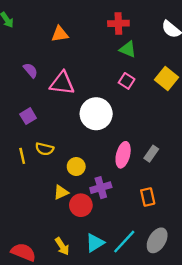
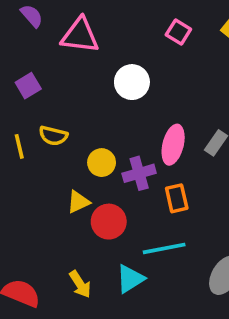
white circle: (96, 114) -> (132, 82), size x0.7
purple cross: (101, 188) -> (139, 173), moved
orange rectangle: (148, 197) -> (177, 198), moved
cyan line: (124, 242) -> (164, 248), moved, turned 36

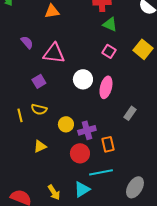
purple square: (28, 86) -> (39, 81), moved
pink ellipse: (173, 145) -> (106, 87), moved
yellow triangle: (78, 202) -> (40, 146), moved
red circle: (109, 222) -> (80, 153), moved

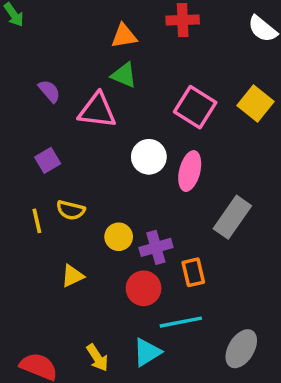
orange triangle: (52, 11) -> (124, 36), moved
green triangle: (110, 24) -> (124, 75), moved
pink square: (109, 51) -> (195, 107), size x1.6
purple square: (39, 81) -> (48, 160), moved
gray rectangle: (130, 113) -> (232, 217), size x1.6

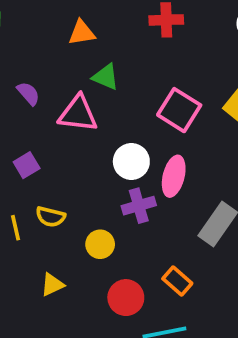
orange triangle: (124, 36) -> (82, 33), moved
purple cross: (156, 247) -> (139, 206), moved
orange rectangle: (193, 272) -> (177, 281), turned -36

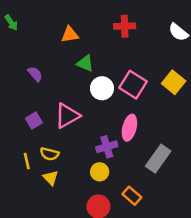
pink triangle: (78, 114) -> (67, 116), moved, turned -36
white circle: (131, 161) -> (102, 88), moved
yellow circle: (100, 244) -> (100, 172), moved
yellow triangle: (52, 285) -> (51, 178), moved, turned -49

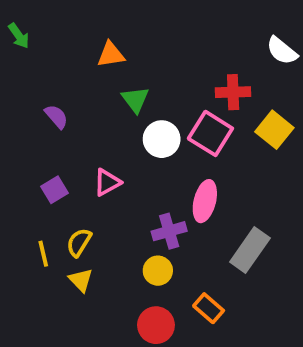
red cross: (125, 26) -> (233, 92), moved
green triangle: (85, 63) -> (135, 100), turned 30
pink triangle: (67, 116) -> (107, 182), size x0.7
yellow semicircle: (49, 154) -> (79, 242), turned 108

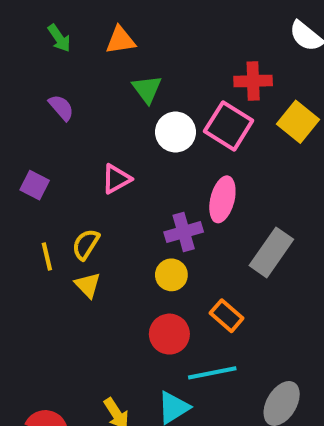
green arrow: (19, 36) -> (59, 38), moved
purple square: (54, 190) -> (35, 185), moved, turned -32

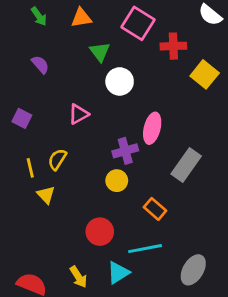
pink square: (229, 126) -> (138, 23), moved
yellow triangle: (88, 285) -> (46, 195), moved
red circle: (169, 334) -> (100, 232), moved

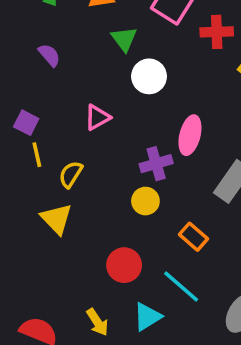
yellow line: (30, 168) -> (37, 155), moved
yellow triangle: (46, 195) -> (56, 219), size x1.4
cyan line: (145, 249) -> (181, 286), turned 52

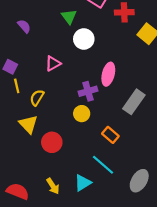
red circle: (124, 265) -> (52, 142), moved

